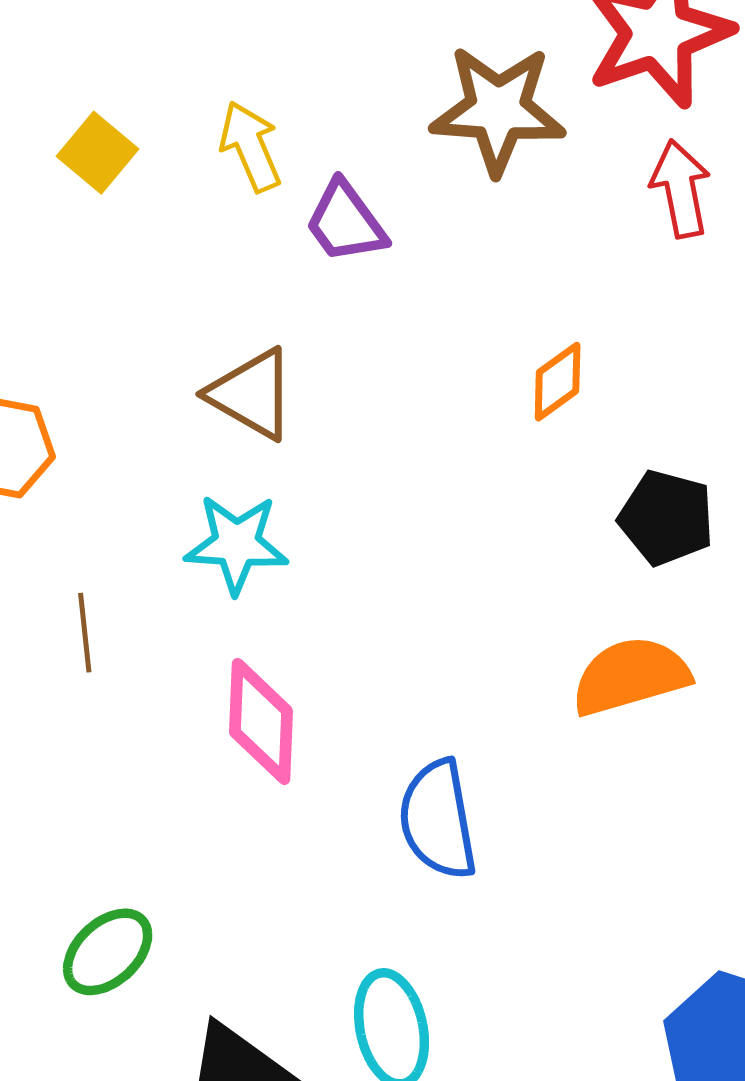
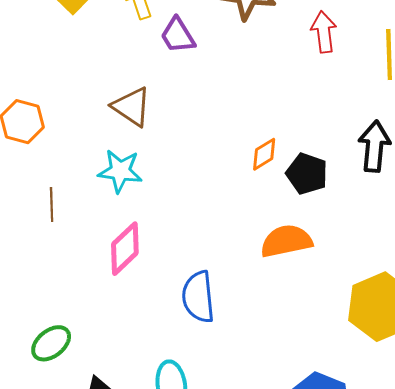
orange diamond: (558, 382) -> (264, 154), moved
pink diamond: (261, 721) -> (125, 249), turned 40

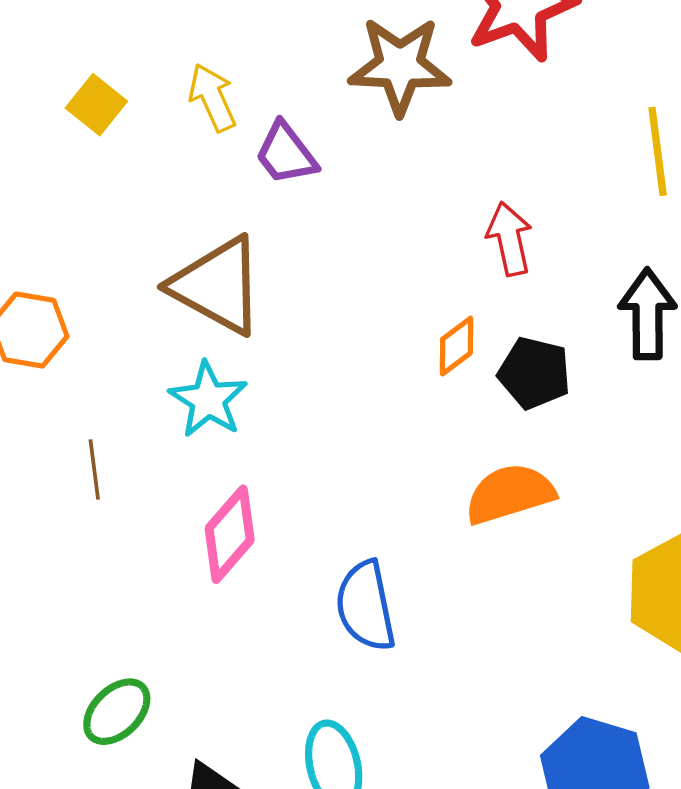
red arrow: (324, 32) -> (509, 239), moved
brown triangle: (132, 107) -> (217, 286), size x1.4
cyan star: (120, 171) -> (208, 400), turned 30

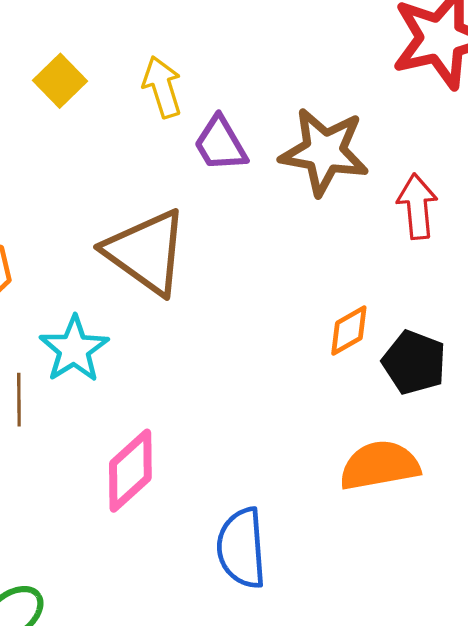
brown star: (400, 66) -> (324, 152), moved
red arrow: (509, 239) -> (417, 206), moved
cyan star: (208, 400) -> (74, 349), moved

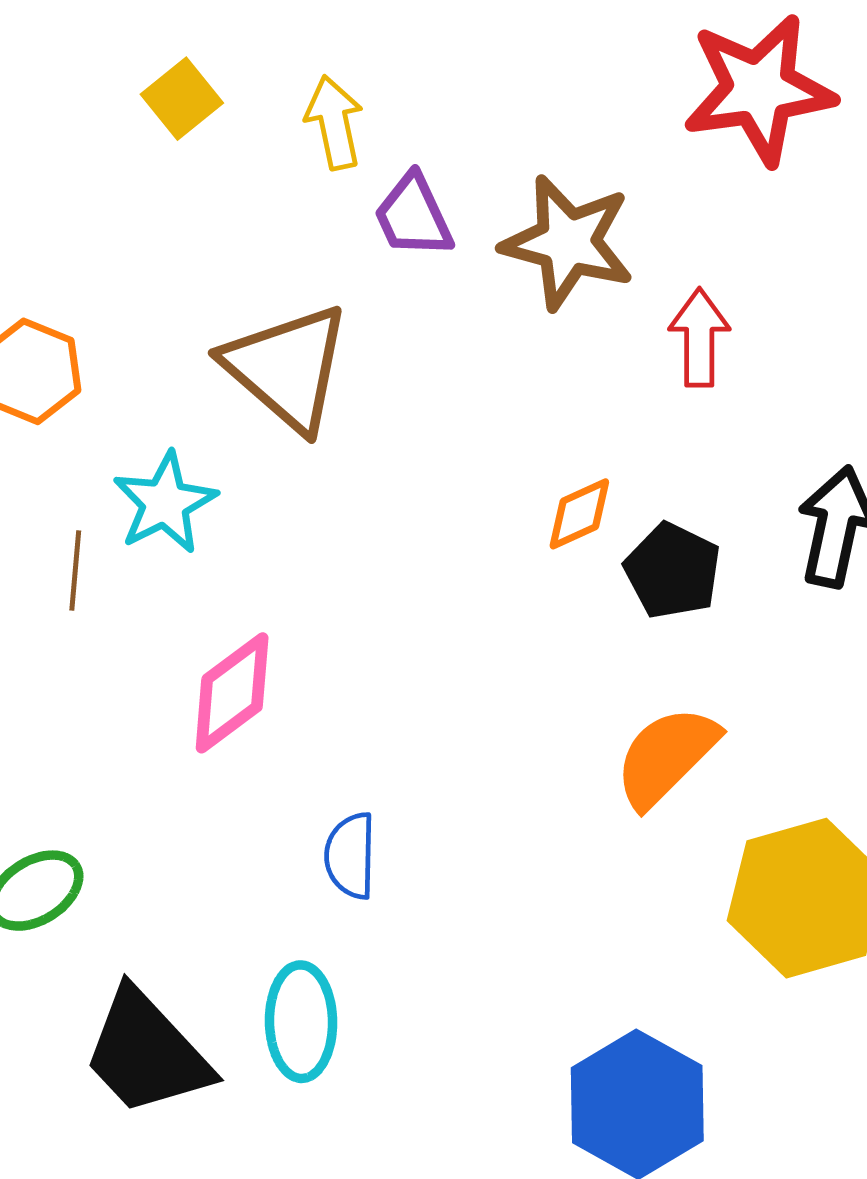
orange semicircle: (380, 465) -> (666, 756), moved, turned -40
blue semicircle: (242, 548) -> (350, 856), moved, size x0.7

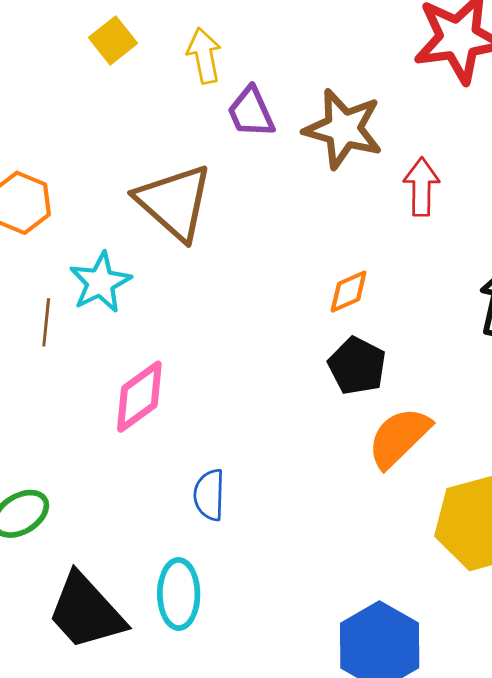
black pentagon: (673, 571) -> (357, 366), moved

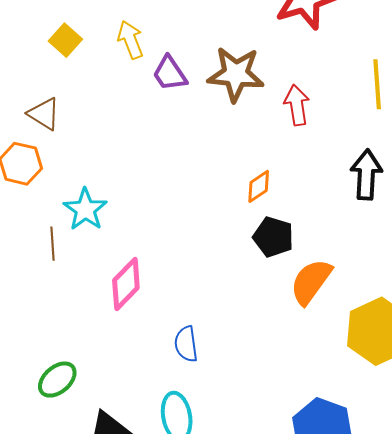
brown triangle: (174, 202) -> (44, 114), moved, size x0.6

